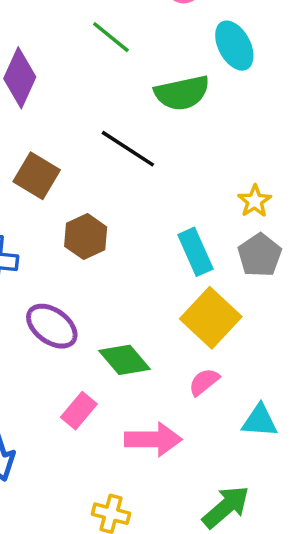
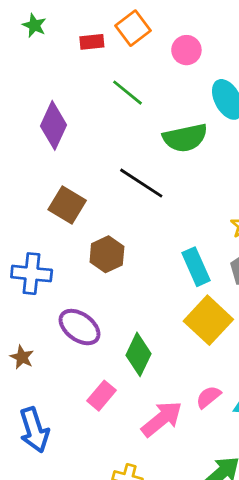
green diamond: (125, 360) -> (138, 354), turned 66
pink semicircle: (204, 382) -> (208, 397), moved
pink arrow: (153, 439) -> (162, 419), turned -39

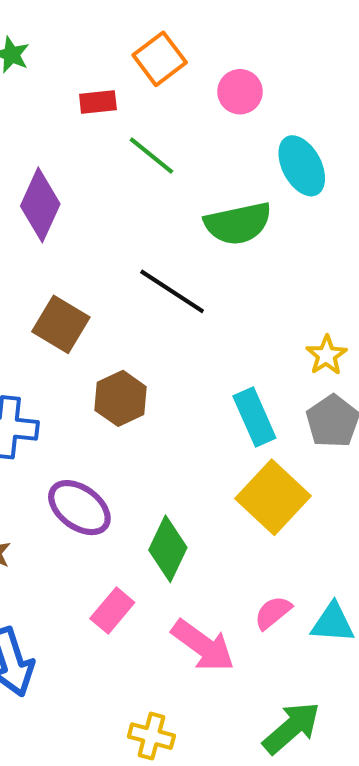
red rectangle: (92, 42) -> (98, 102), moved
pink arrow: (162, 419) -> (203, 646), turned 75

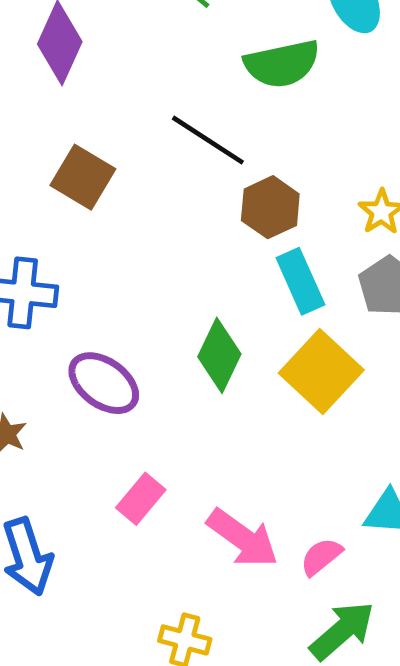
brown hexagon: (121, 398) -> (270, 207), moved
green diamond: (168, 549) -> (219, 355), moved
pink semicircle: (273, 613) -> (321, 557), moved

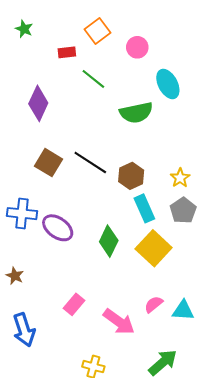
black line: (208, 140) -> (90, 163), moved
purple ellipse: (104, 383) -> (58, 228), moved
pink semicircle: (321, 557) -> (154, 304), moved

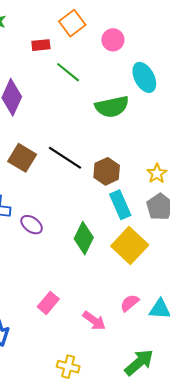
purple ellipse: (58, 228) -> (32, 225), size x0.7
pink arrow: (119, 322) -> (94, 321), size x0.7

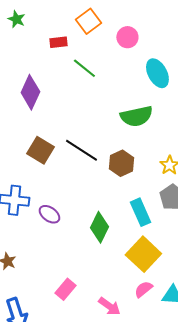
green semicircle: (112, 107) -> (136, 116), moved
cyan rectangle: (120, 205) -> (140, 212), moved
yellow square: (130, 245) -> (143, 254), moved

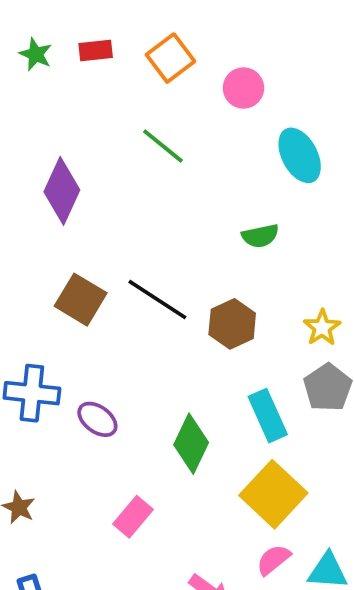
red rectangle: (58, 42) -> (96, 51), moved
green semicircle: (136, 116) -> (260, 236), size x0.6
pink rectangle: (65, 289) -> (133, 517), moved

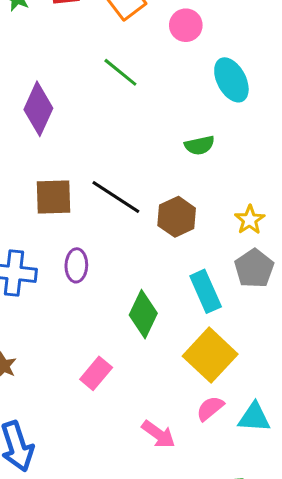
brown square: (81, 300) -> (54, 197), turned -33
purple ellipse: (97, 419) -> (76, 265), moved, turned 56

